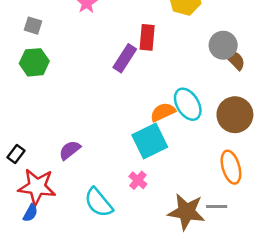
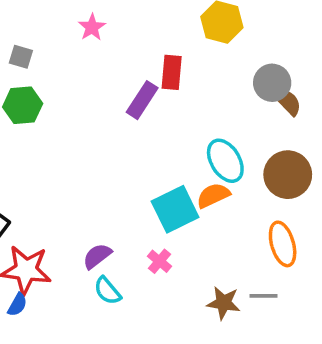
orange semicircle: (163, 112) -> (213, 195), moved
purple semicircle: (70, 150) -> (97, 256), moved
cyan semicircle: (99, 203) -> (107, 291), size x0.7
brown star: (186, 212) -> (224, 303), size x0.7

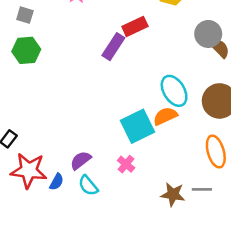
red rectangle: (172, 72) -> (135, 26), turned 60
blue semicircle: (17, 305) -> (57, 182), moved

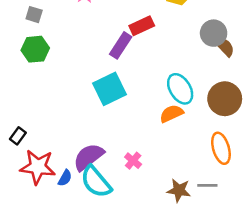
cyan square: (137, 126) -> (110, 89), moved
purple semicircle: (81, 160) -> (88, 157), size x1.5
cyan semicircle: (88, 186) -> (96, 182), size x1.6

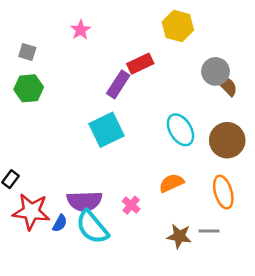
orange semicircle: (171, 114) -> (171, 183), moved
purple semicircle: (88, 157) -> (84, 201), turned -144

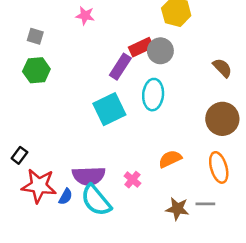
pink star: (81, 30) -> (85, 16), turned -30
gray circle: (216, 71) -> (160, 51), moved
cyan ellipse: (180, 130) -> (153, 95), moved, turned 36

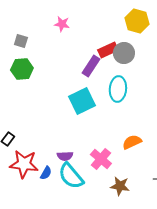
purple semicircle: (89, 176) -> (65, 156), size x0.6
pink cross: (132, 180) -> (101, 159), size x1.5
brown star: (177, 209) -> (120, 186), moved

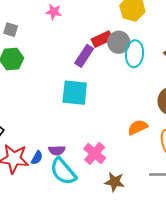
cyan ellipse: (118, 89) -> (134, 54), moved
cyan square: (82, 101) -> (75, 93), turned 32
orange semicircle: (132, 142) -> (138, 127), moved
blue semicircle: (46, 173) -> (37, 158), moved

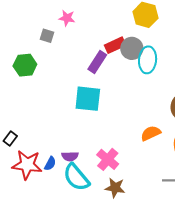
gray square: (11, 30) -> (47, 36), moved
brown star: (115, 182) -> (115, 188), moved

